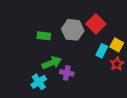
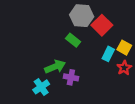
gray hexagon: (73, 30) -> (82, 16), moved
green rectangle: (44, 36) -> (73, 40), moved, turned 32

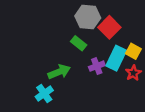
cyan rectangle: (108, 54) -> (116, 58), size x1.5
purple cross: (71, 77) -> (97, 66), moved, turned -32

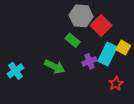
green arrow: (59, 72) -> (55, 67), turned 48
red star: (133, 73) -> (116, 84), moved
cyan cross: (44, 94) -> (15, 71), moved

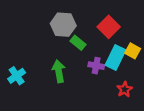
gray hexagon: (81, 16) -> (63, 25), moved
purple cross: (89, 61) -> (96, 66), turned 32
green arrow: (55, 67) -> (59, 71), turned -126

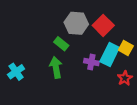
gray hexagon: (63, 25) -> (76, 23), moved
green rectangle: (78, 43) -> (61, 44), moved
red star: (125, 89) -> (125, 78), moved

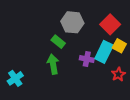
red square: (103, 25) -> (110, 24), moved
cyan cross: (16, 72) -> (15, 78), moved

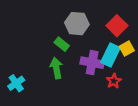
yellow square: (119, 46) -> (127, 48), turned 32
purple cross: (87, 59) -> (92, 63), size x1.5
red star: (118, 74) -> (114, 81), moved

